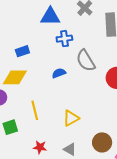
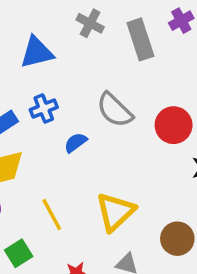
blue cross: (64, 39) -> (44, 109), moved
yellow triangle: (71, 118) -> (115, 212), size x1.4

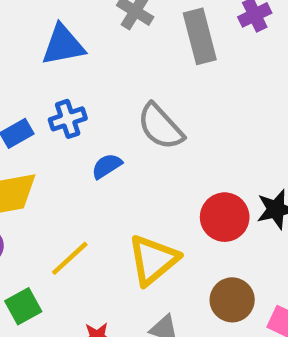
red circle: (174, 125) -> (225, 217), moved
yellow line: (52, 215) -> (70, 258), turned 72

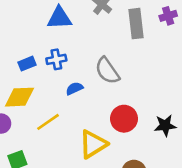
red circle: (225, 217) -> (124, 119), moved
yellow line: (70, 258) -> (48, 122), moved

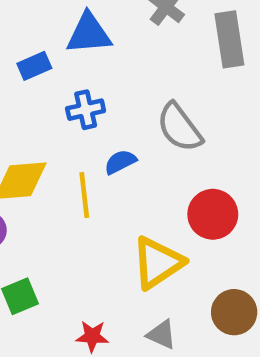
blue rectangle: (27, 64) -> (34, 66), moved
yellow line: (48, 122) -> (84, 195), moved, turned -60

